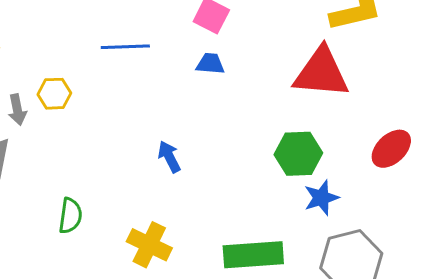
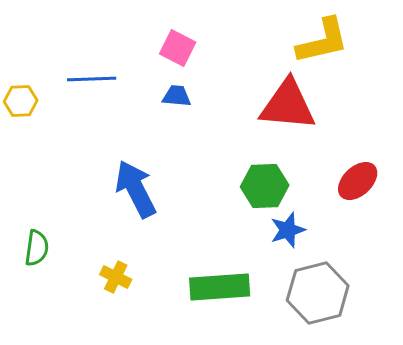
yellow hexagon: (54, 94) -> (21, 101), moved
blue arrow: (169, 157) -> (136, 189), size x1.8
yellow cross: (149, 245) -> (116, 277), size x0.7

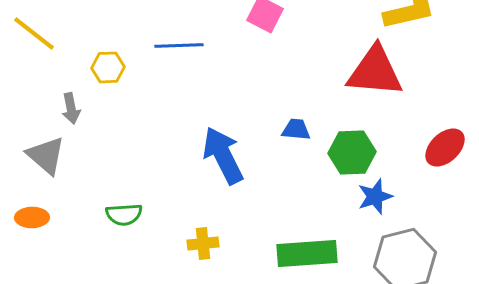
blue trapezoid: (177, 96) -> (296, 129), moved
green semicircle: (37, 248) -> (124, 214), turned 78
yellow cross: (116, 277) -> (203, 243), turned -32

